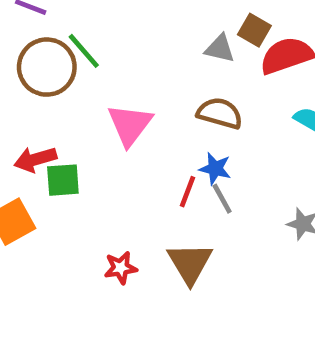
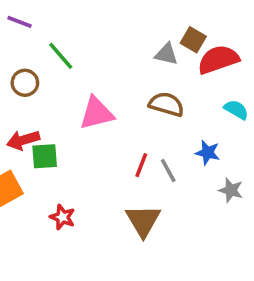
brown circle: (47, 67) -> (25, 83), moved, size x0.6
pink triangle: (130, 125) -> (97, 113), turned 39
blue star: (215, 169) -> (208, 153), moved
red star: (121, 268) -> (63, 217), moved, turned 30

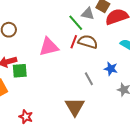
green line: (61, 56) -> (76, 23), moved
red line: (141, 165) -> (74, 42), moved
red star: (63, 217) -> (26, 117), moved

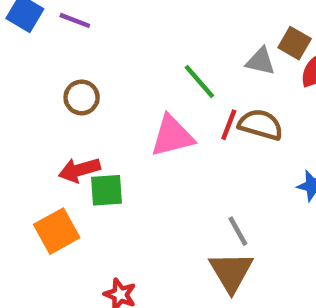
green line: (76, 23) -> (199, 82), moved
gray line: (89, 79) -> (238, 231), moved

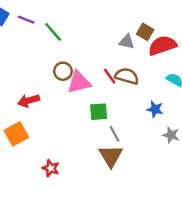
green line: (199, 82) -> (53, 32), moved
brown circle: (82, 97) -> (63, 71), moved
red line: (229, 125) -> (110, 76), turned -56
green square: (106, 190) -> (99, 112), moved

